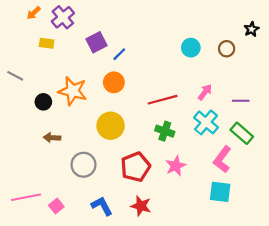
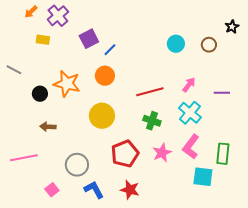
green rectangle: (242, 133) -> (223, 154), moved, turned 55
pink L-shape: (222, 159) -> (191, 147), moved
gray circle: (83, 165) -> (77, 165), moved
pink line: (26, 197) -> (24, 158), moved

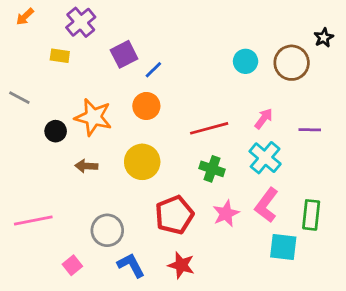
orange arrow: (31, 12) -> (25, 17), moved
brown circle: (209, 45) -> (292, 63), size x1.6
brown arrow: (48, 127) -> (86, 166), moved

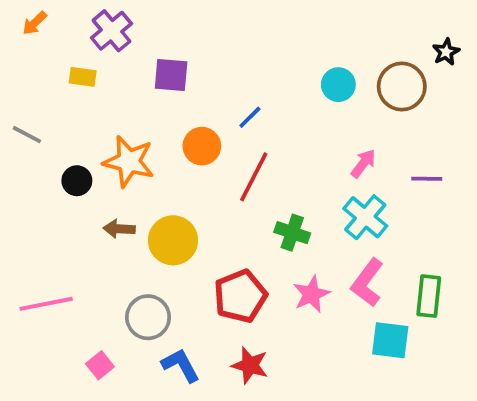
purple square: (124, 54) -> (171, 75), turned 32
blue line: (153, 70) -> (250, 117), moved
red line: (209, 128) -> (254, 177), moved, turned -48
yellow circle: (142, 162) -> (173, 240), moved

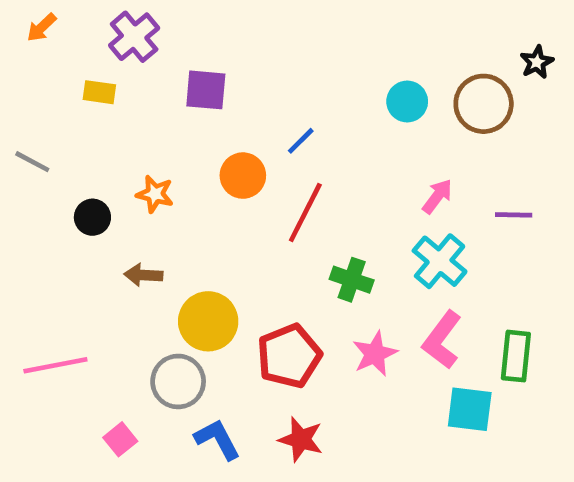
orange star: (129, 161) -> (155, 194), size x0.6
yellow circle: (173, 240) -> (208, 321), moved

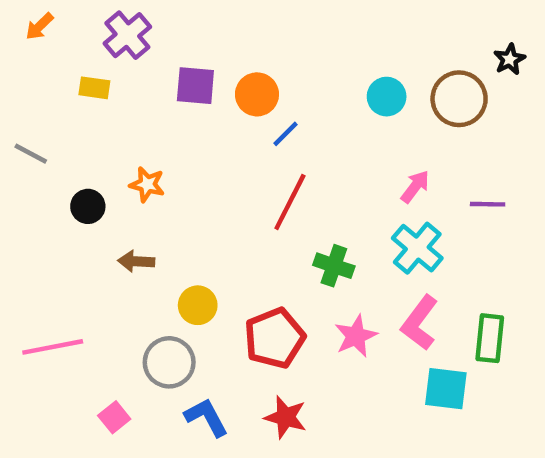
orange circle: (243, 176) -> (257, 94), moved
yellow circle: (208, 321) -> (198, 305), size x0.7

